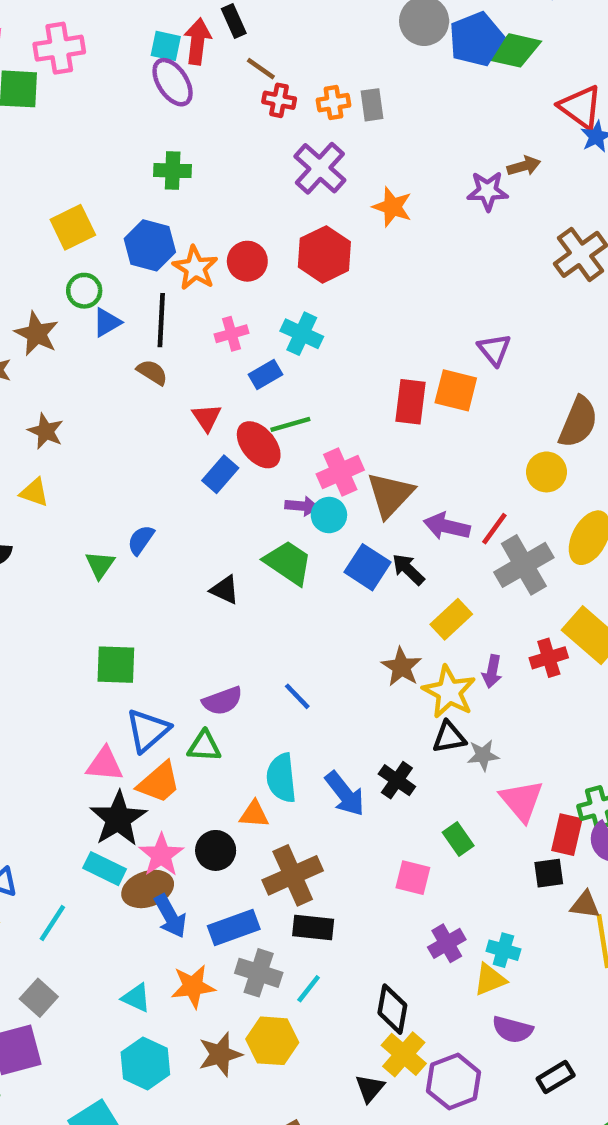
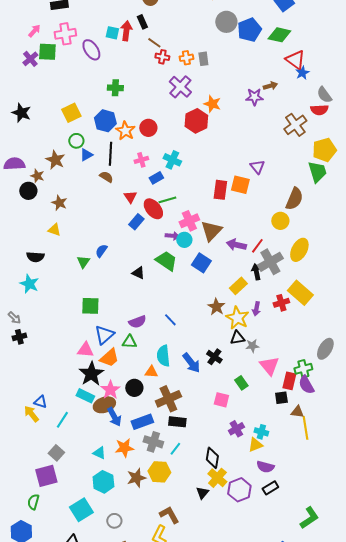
green diamond: (515, 50) -> (279, 35), moved
purple ellipse: (173, 82) -> (91, 50), moved
red hexagon: (324, 254) -> (196, 121), moved
black arrow: (408, 569) -> (256, 272), moved, turned 35
black rectangle: (556, 1077) -> (270, 488), moved

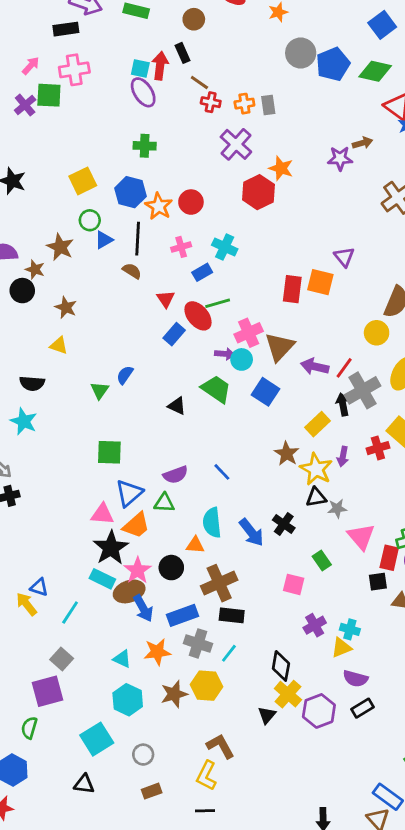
purple ellipse: (91, 50) -> (143, 92), moved

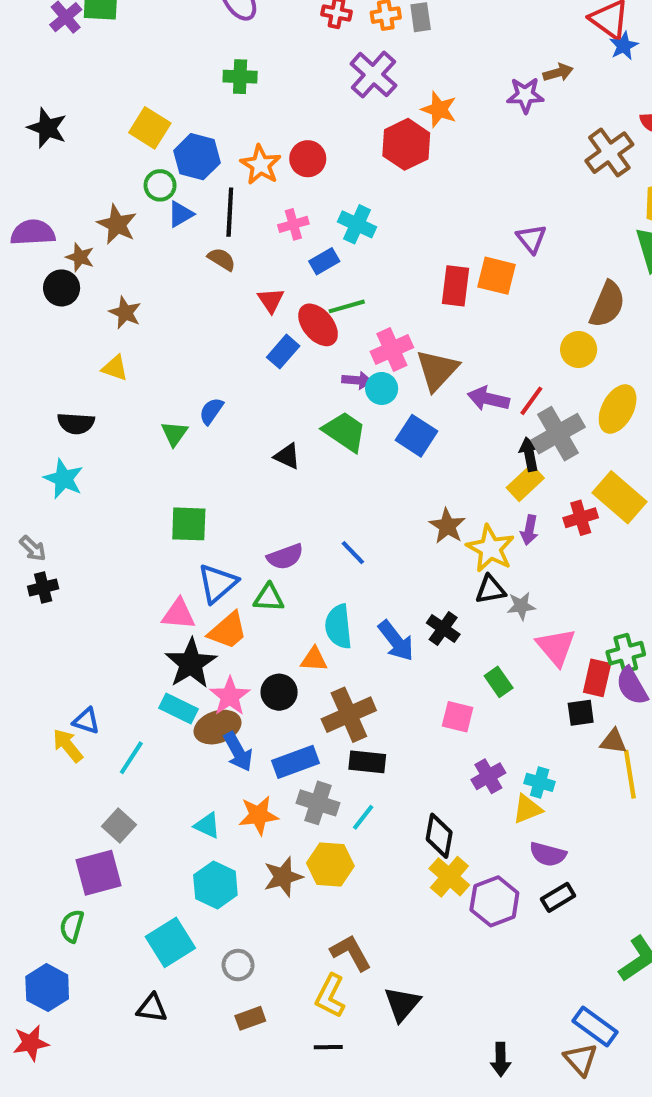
yellow square: (83, 181) -> (150, 128), turned -32
blue hexagon: (131, 192) -> (197, 157), moved
yellow rectangle: (318, 424) -> (525, 483), moved
black triangle: (267, 715) -> (402, 1004), moved, size x1.4

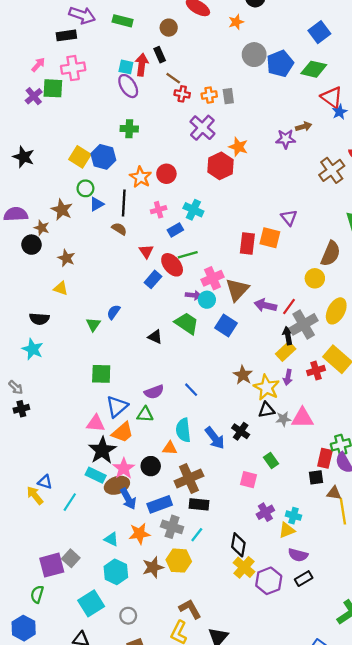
blue hexagon: (197, 157) -> (103, 157), moved
pink triangle: (556, 647) -> (302, 418), moved, turned -50
gray square: (119, 826) -> (71, 558), moved

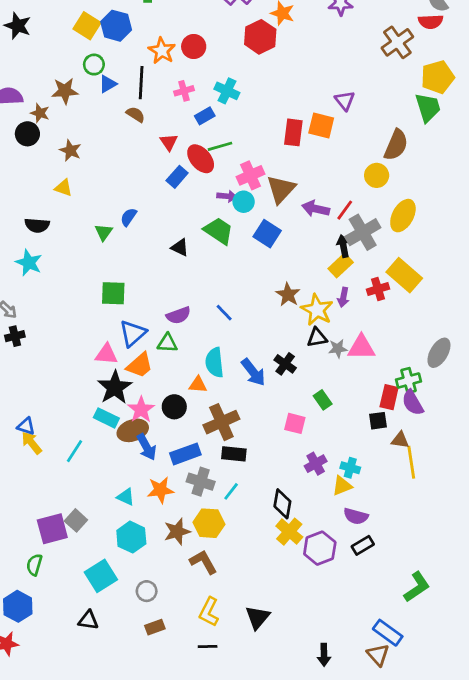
brown star: (62, 210) -> (65, 91), turned -30
blue triangle: (45, 482) -> (26, 426), moved
brown L-shape: (190, 609) -> (203, 562), moved

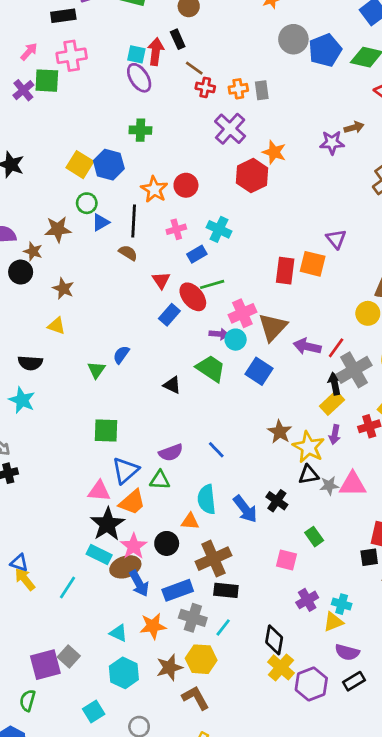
cyan square: (101, 576) -> (94, 712), size x0.7

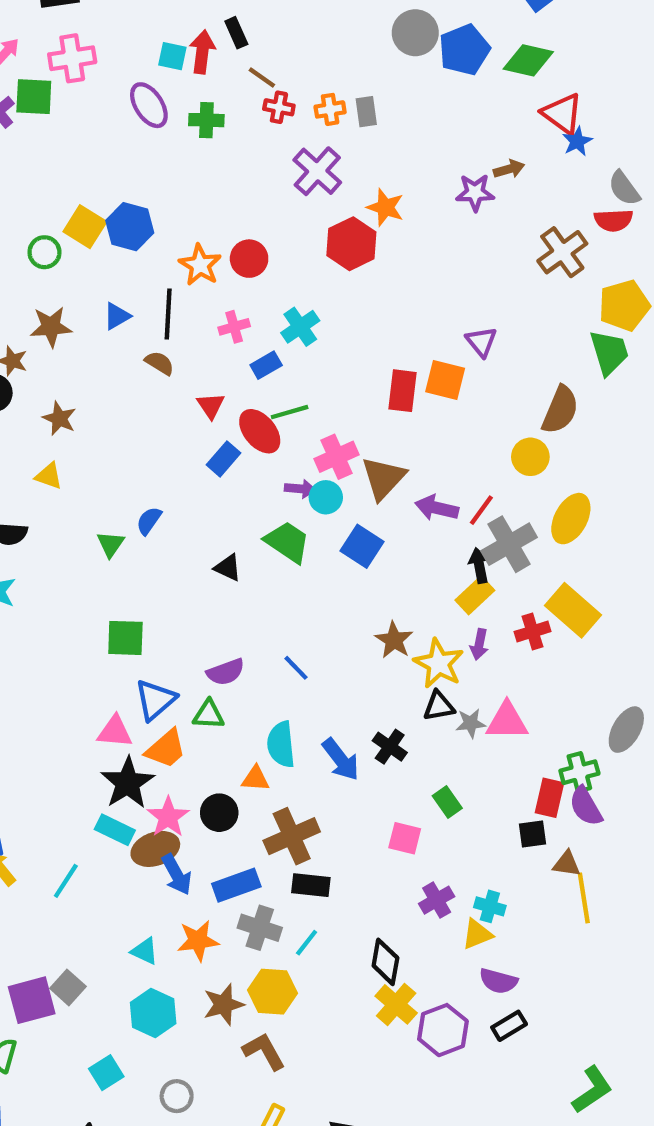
purple ellipse: (139, 78) -> (149, 105), moved
green cross: (140, 130) -> (206, 120), moved
green circle: (87, 203) -> (44, 252), moved
cyan cross: (219, 229) -> (300, 327), turned 30

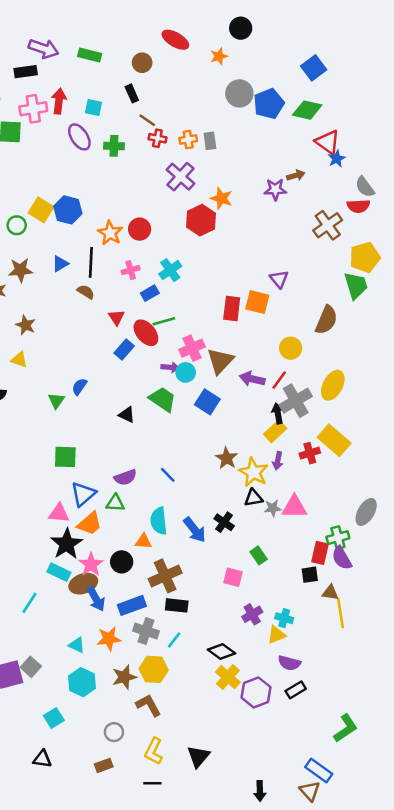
red arrow: (202, 52) -> (59, 101), moved
yellow circle: (530, 457) -> (291, 348), moved
black diamond: (385, 962) -> (221, 651), turned -64
gray circle: (177, 1096) -> (114, 732), moved

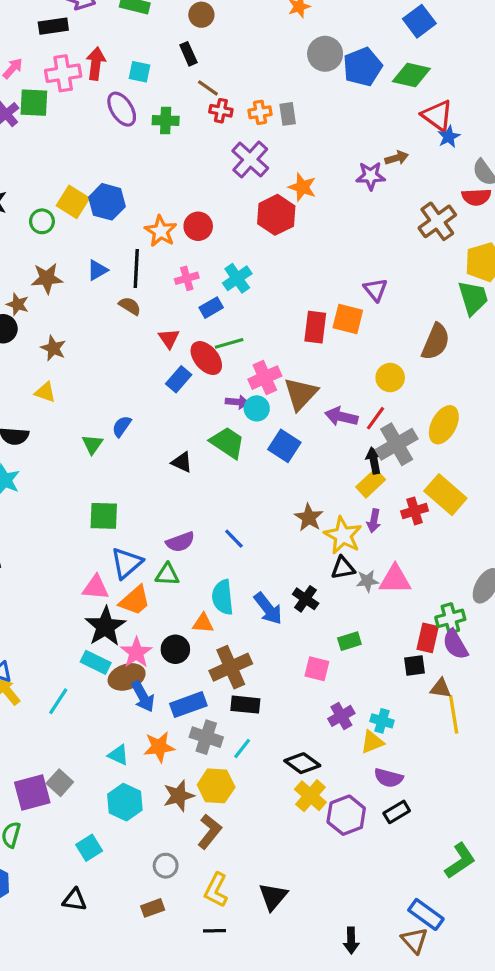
green rectangle: (259, 555) -> (349, 641), turned -72
brown L-shape: (149, 705) -> (210, 831), turned 68

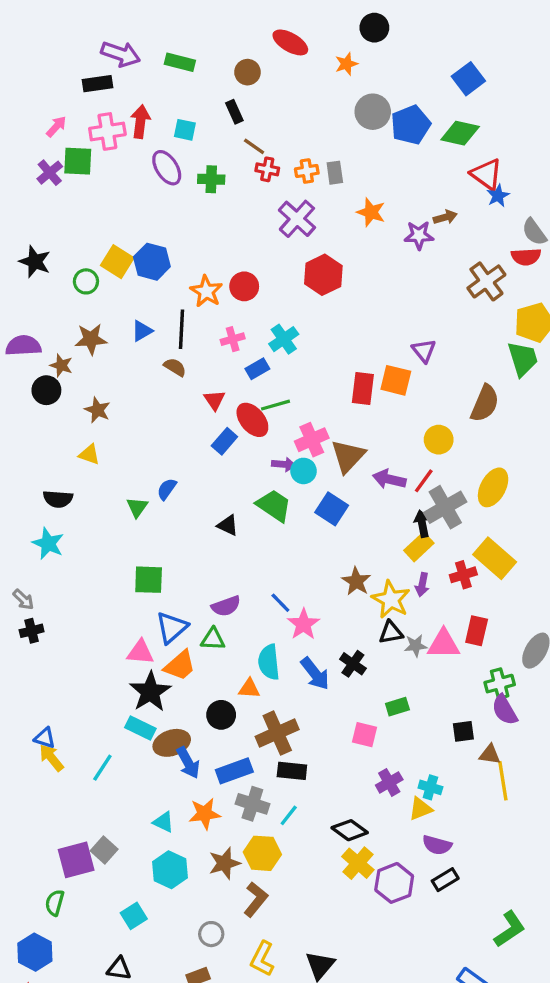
orange star: (302, 187) -> (371, 212), moved
red rectangle: (428, 638) -> (477, 631), moved
pink star: (136, 653) -> (304, 624), moved

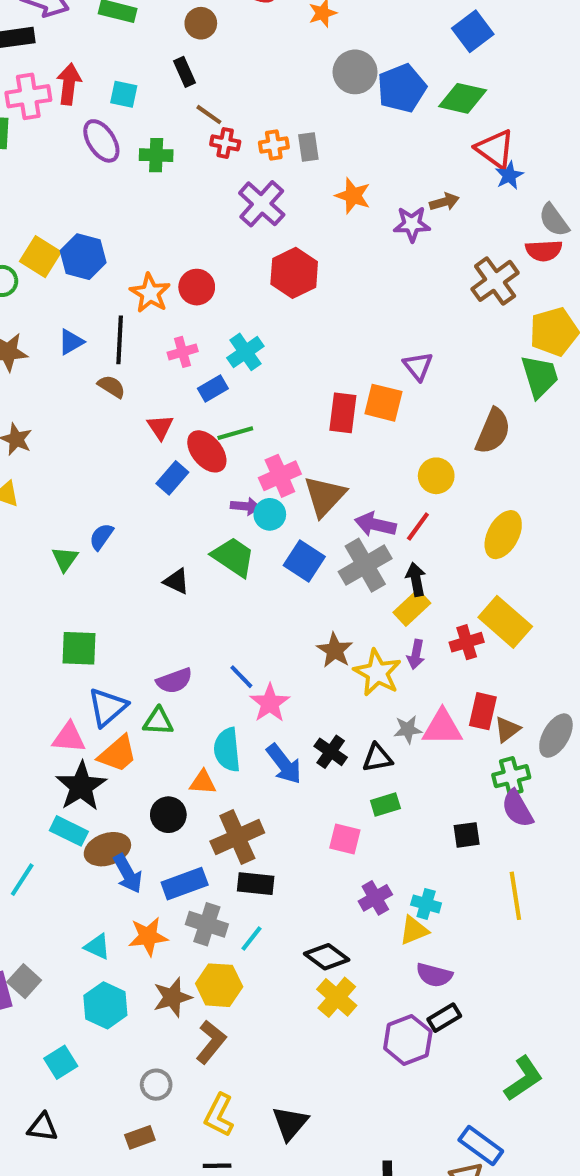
gray cross: (445, 507) -> (365, 565), moved
black triangle: (391, 632) -> (377, 758), moved
brown triangle: (490, 754) -> (507, 729), moved, turned -45
purple hexagon: (394, 883) -> (408, 1040), moved

